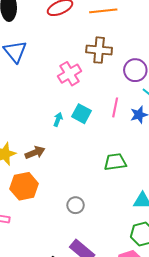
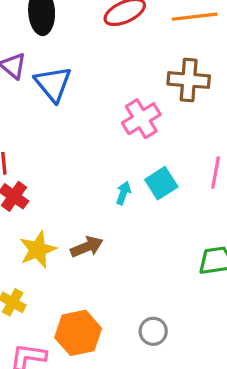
cyan square: (81, 114) -> (161, 183), turned 30
orange hexagon: (24, 186) -> (78, 333), moved

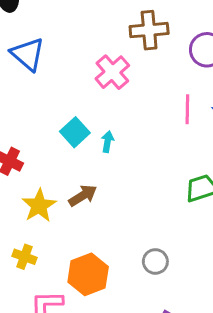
cyan square: (161, 183) -> (75, 132), moved

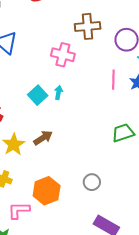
pink cross: (112, 72) -> (63, 55), turned -35
cyan arrow: (107, 142) -> (59, 93), moved

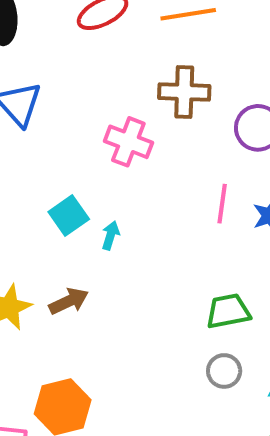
cyan arrow: (59, 93) -> (111, 235), moved
gray circle: (92, 182) -> (224, 371), moved

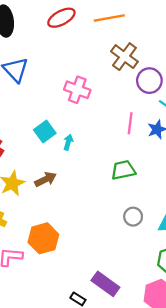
brown cross: (184, 92) -> (124, 57), moved, turned 36
green trapezoid: (228, 311) -> (123, 170), moved

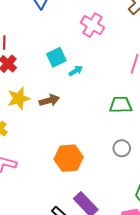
cyan arrow: (68, 142) -> (76, 71), turned 32
orange hexagon: (43, 238) -> (69, 158), moved

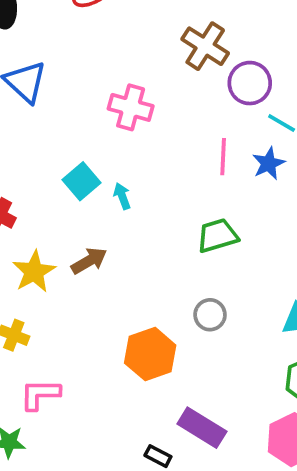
cyan arrow: (76, 71) -> (122, 196), turned -64
gray circle: (122, 148) -> (210, 315), moved

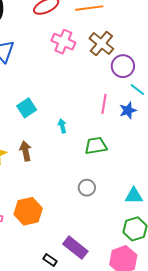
pink cross: (131, 107) -> (63, 42), moved
cyan arrow: (122, 196) -> (62, 126), moved
brown arrow: (89, 261) -> (26, 151), turned -78
orange hexagon: (150, 354) -> (28, 211), moved

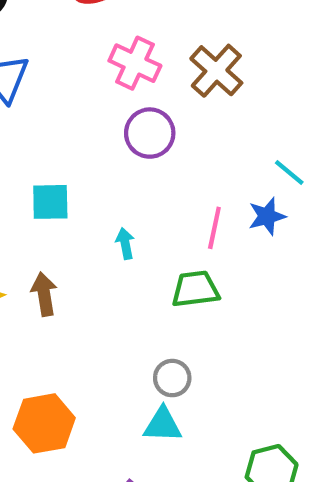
purple circle: (123, 66) -> (150, 133), moved
pink line: (104, 104) -> (214, 228), moved
cyan square: (27, 108) -> (50, 202), turned 30
cyan triangle: (134, 196) -> (163, 425), moved

